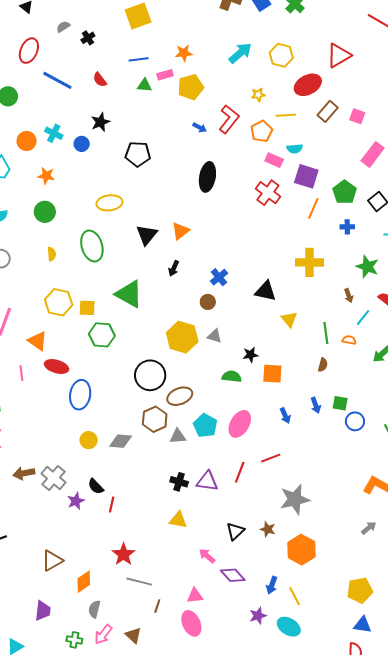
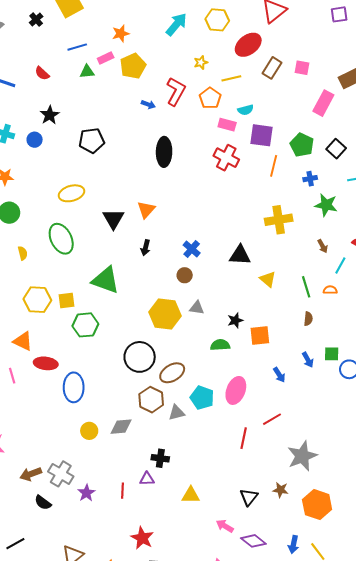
black cross: (88, 38) -> (36, 20), moved
green star: (367, 267) -> (326, 205), moved
purple triangle: (207, 481) -> (147, 479), moved, size x0.7
black cross: (179, 482) -> (160, 458), moved
black semicircle: (96, 486) -> (43, 503), moved

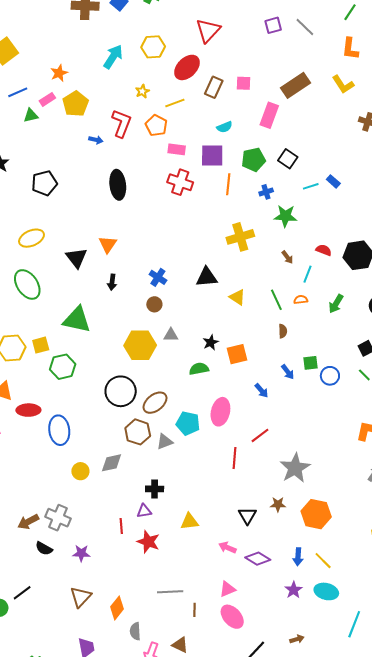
cyan semicircle: (246, 110) -> (225, 127), moved
green pentagon: (302, 145) -> (253, 160), turned -30
purple star: (86, 493) -> (81, 553), moved, turned -30
red star: (142, 538) -> (148, 542), moved

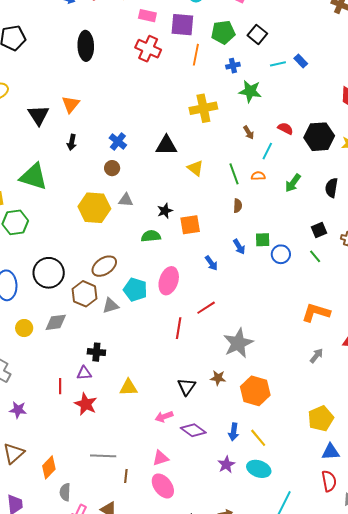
black circle: (121, 391) -> (49, 273), moved
pink arrow: (227, 548) -> (164, 417), turned -48

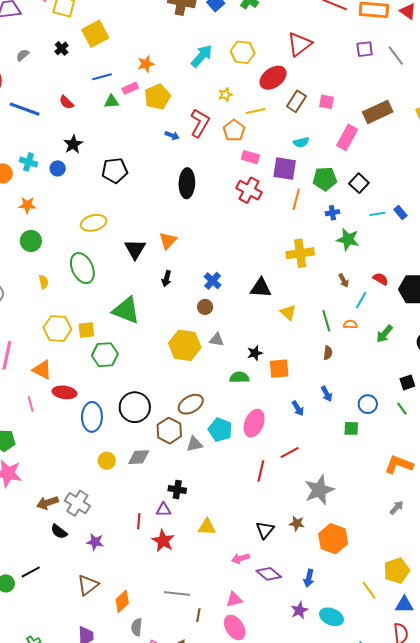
green square: (263, 240) -> (351, 428), moved
yellow line: (258, 438) -> (369, 590), moved

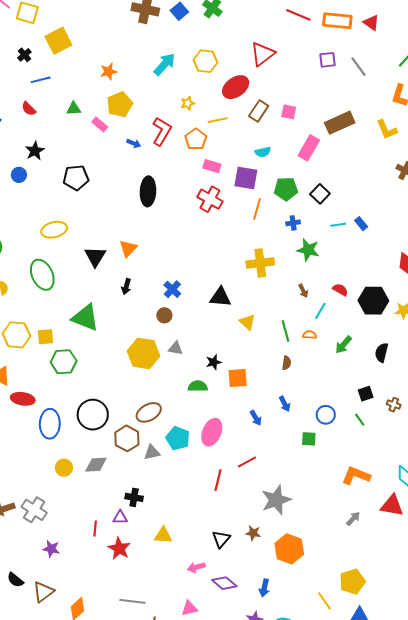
blue line: (102, 77) -> (41, 80), moved
pink rectangle: (130, 88) -> (100, 125), moved, turned 63
black semicircle: (59, 532) -> (15, 580), moved

